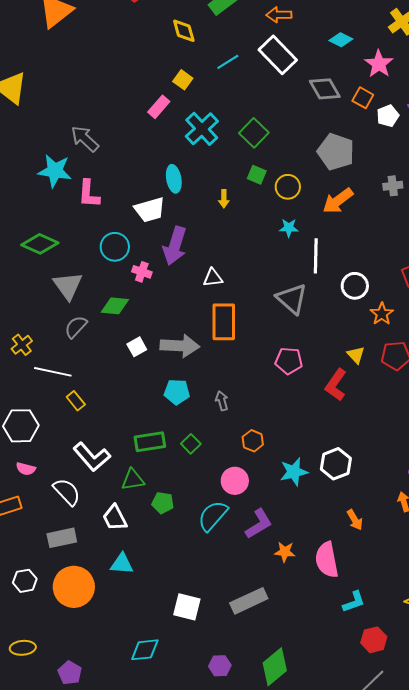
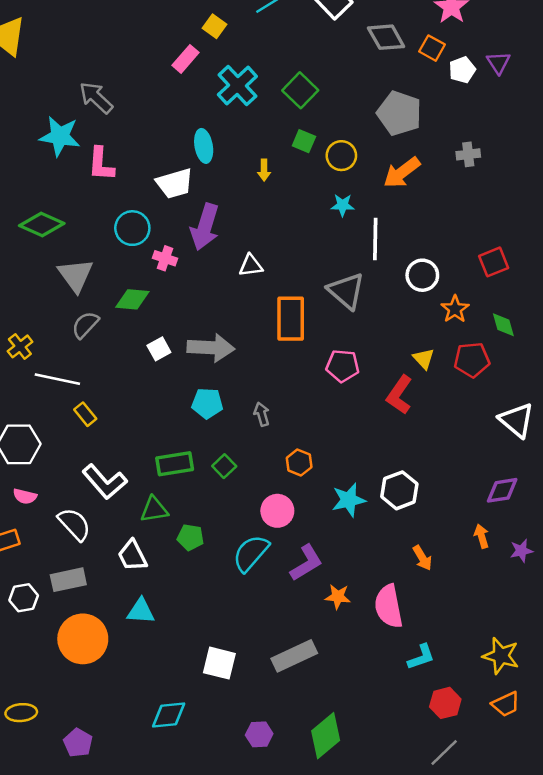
orange rectangle: (224, 322) -> (291, 319), moved
white hexagon: (25, 581) -> (24, 598), moved

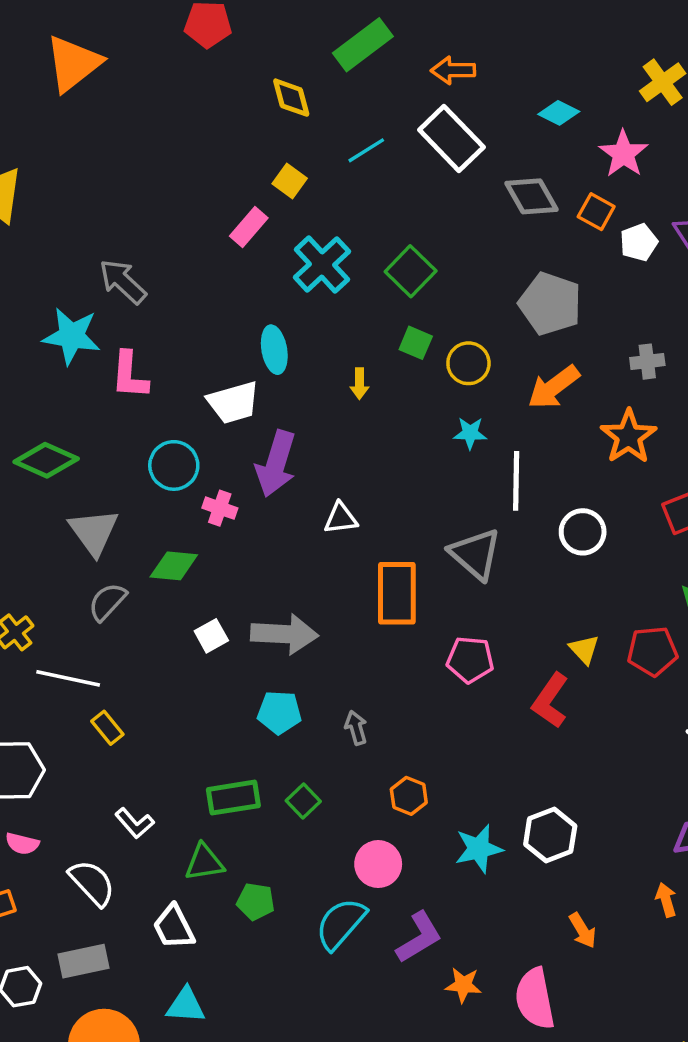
orange star: (455, 309) -> (629, 436), moved, size x1.4
white L-shape: (105, 482) -> (135, 823), size x0.6

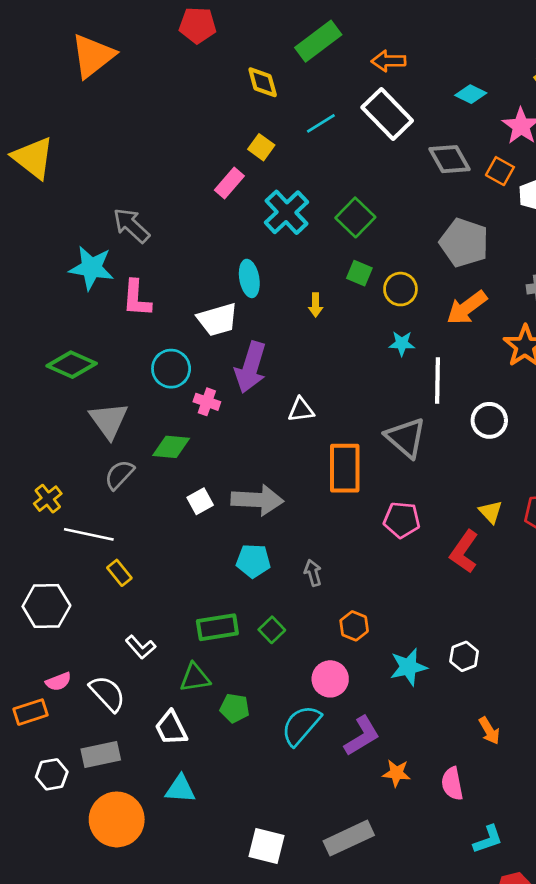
white hexagon: (550, 835) -> (464, 656), size x0.7
pink semicircle: (22, 844) -> (58, 682), moved, turned -35
pink semicircle: (535, 999) -> (452, 784), size x0.7

